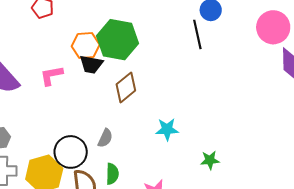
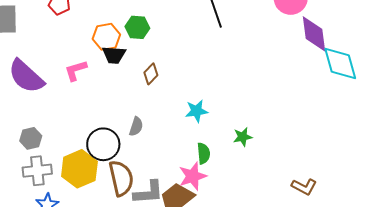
green hexagon: (117, 40) -> (137, 27), size x0.6
brown diamond: (126, 87) -> (151, 74), size x0.7
green semicircle: (112, 174) -> (204, 153), moved

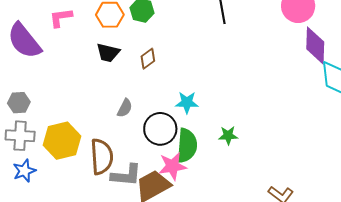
black trapezoid: (114, 55) -> (108, 53), moved
pink L-shape: (76, 70) -> (61, 18), moved
black circle: (103, 144) -> (160, 129), moved
green semicircle: (204, 153) -> (187, 145), size x1.6

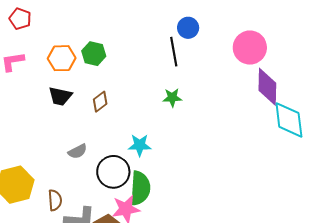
gray semicircle: (125, 108) -> (78, 151), turned 36
green star: (228, 135) -> (172, 98), moved
brown semicircle: (102, 157) -> (55, 200), size x0.6

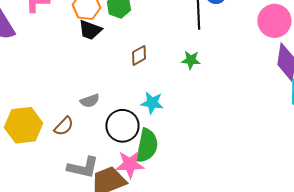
black trapezoid: (60, 96) -> (90, 30), moved
brown diamond: (100, 102) -> (139, 55), moved
brown semicircle: (55, 200) -> (64, 126), moved, turned 40

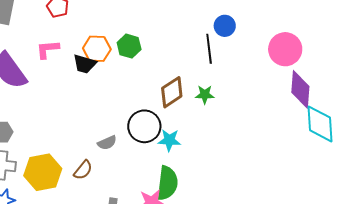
black trapezoid: (90, 30) -> (85, 64), moved
brown diamond: (139, 55) -> (172, 92), moved, size x1.5
black circle: (122, 126) -> (144, 126), moved

